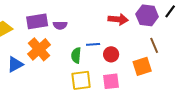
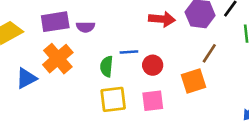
brown line: (154, 45) -> (209, 53), turned 56

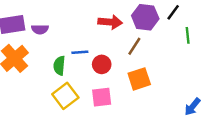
brown line: (209, 53) -> (134, 46), moved
yellow square: (113, 99) -> (65, 96), turned -30

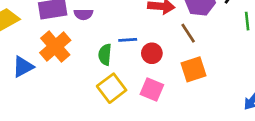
brown line: (134, 46) -> (188, 33), turned -66
pink square: (102, 97) -> (152, 89), turned 30

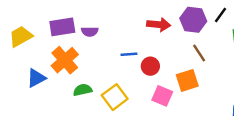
brown line: (188, 33) -> (199, 53), moved
green semicircle: (105, 55) -> (83, 90), moved, turned 72
pink square: (152, 89) -> (162, 96), moved

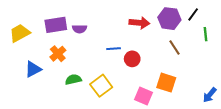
orange cross: (65, 60) -> (58, 54), size x0.7
orange square: (187, 80) -> (166, 83), moved, turned 36
pink square: (162, 96) -> (144, 96), moved

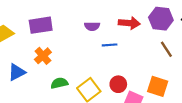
purple semicircle: (80, 29) -> (92, 26), moved
blue line: (114, 49) -> (110, 45), moved
red circle: (132, 59) -> (118, 84), moved

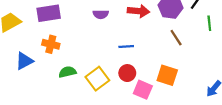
blue line: (110, 45) -> (126, 46), moved
orange cross: (43, 56) -> (51, 44), turned -35

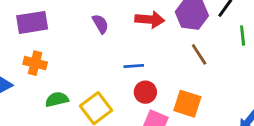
purple semicircle: (101, 14) -> (100, 24), turned -120
red circle: (127, 73) -> (145, 92), moved

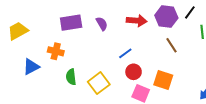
purple rectangle: (32, 22) -> (71, 23), moved
blue line: (134, 66) -> (125, 53), turned -32
green semicircle: (57, 99) -> (71, 77), turned -84

